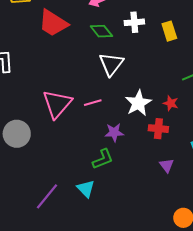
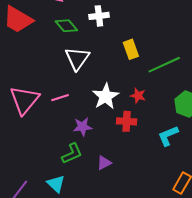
yellow rectangle: (169, 31) -> (131, 49), moved
purple triangle: (167, 165) -> (104, 163), moved, turned 42

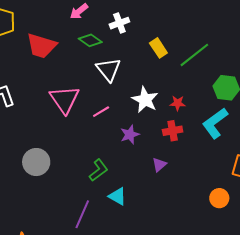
red star: (138, 96) -> (178, 103), moved
pink triangle: (24, 100) -> (65, 100), moved
red cross: (127, 121) -> (173, 131), moved
cyan L-shape: (168, 136) -> (215, 123), size x1.4
green L-shape: (72, 154) -> (98, 170), moved

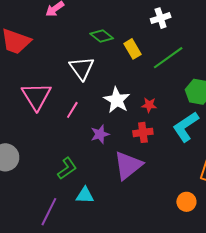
white cross: (119, 23) -> (161, 18), moved
green diamond: (90, 40) -> (102, 36), moved
pink line: (101, 112) -> (72, 110), turned -30
purple triangle: (159, 165) -> (128, 165), size x2.0
cyan triangle: (117, 196) -> (85, 195), turned -30

